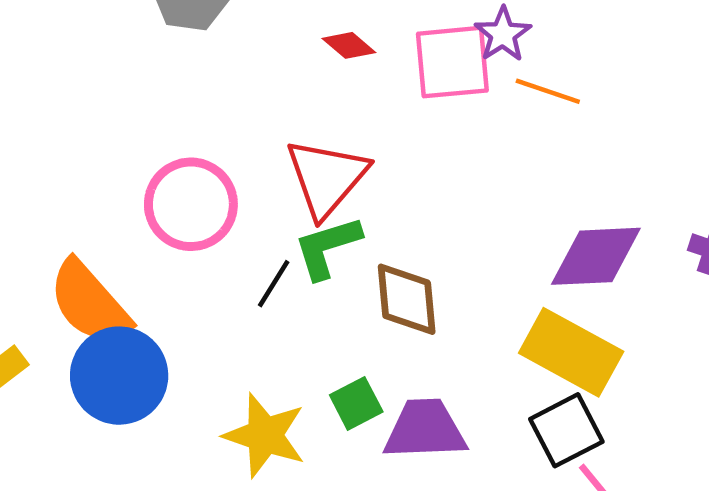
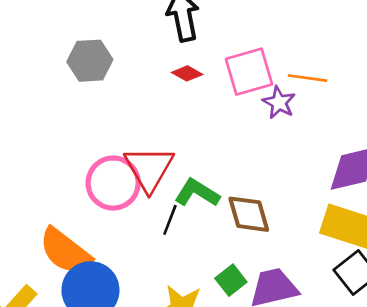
purple star: (503, 34) -> (279, 103), moved
red triangle: (327, 178) -> (149, 169), moved
green L-shape: (327, 247) -> (197, 193), turned 60

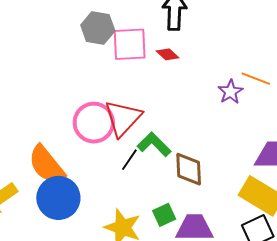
pink square: (249, 72) -> (130, 44), moved

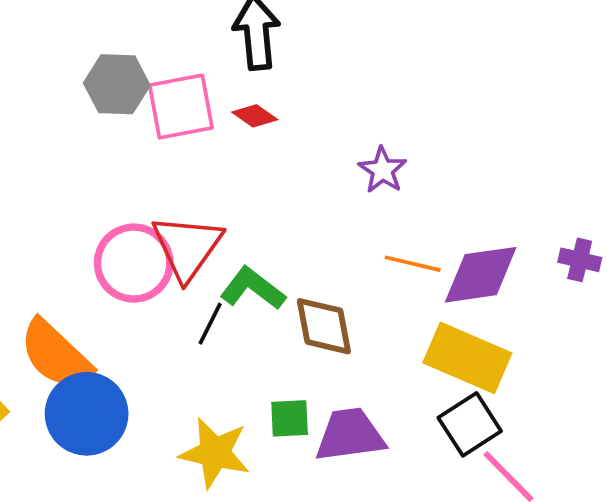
orange line: (256, 79) -> (413, 264), moved
green square: (164, 215) -> (290, 418), turned 30

